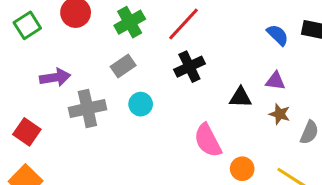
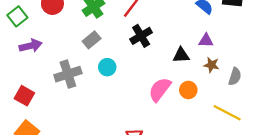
purple arrow: (55, 77) -> (31, 46), moved
pink semicircle: (208, 140) -> (160, 90), turned 70
orange circle: (242, 169) -> (188, 90), moved

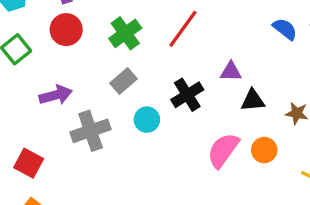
black cross: (141, 36) -> (187, 95), moved
purple triangle: (206, 41) -> (231, 72), moved
purple arrow: (31, 46) -> (56, 95), moved

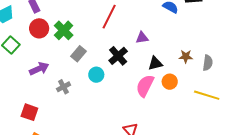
green cross: (125, 33) -> (64, 30), moved
black triangle: (253, 100) -> (155, 63), moved
gray cross: (91, 131) -> (64, 87), size x0.6

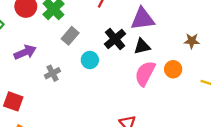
purple triangle: (142, 38) -> (143, 19), size x1.6
black triangle: (155, 63) -> (142, 46), moved

